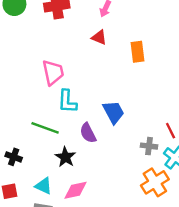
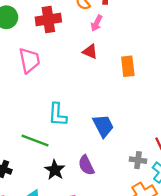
pink trapezoid: (53, 72) -> (29, 60), moved
purple semicircle: (88, 133) -> (86, 165), moved

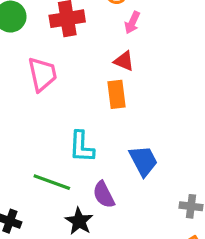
orange rectangle: (128, 66) -> (116, 94), moved
purple semicircle: (86, 165) -> (104, 195), moved

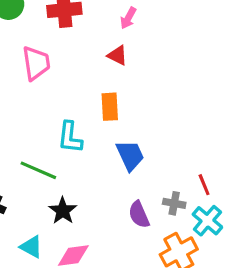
orange rectangle: (116, 94) -> (110, 107), moved
purple semicircle: (104, 195) -> (139, 215), moved

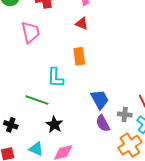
blue trapezoid: (130, 155) -> (100, 99), moved

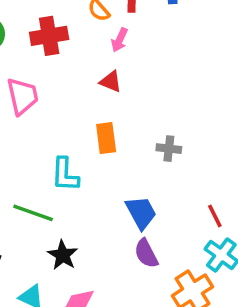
gray cross: (125, 115) -> (169, 149), moved

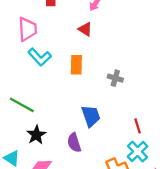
cyan L-shape: (65, 174) -> (40, 57), moved, turned -55
purple semicircle: (146, 253) -> (74, 143), moved

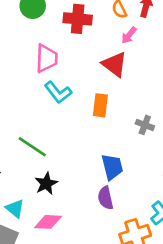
red triangle: (85, 29) -> (115, 64), size x1.5
purple semicircle: (74, 143) -> (105, 198), moved

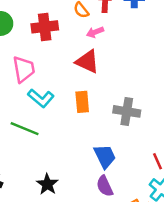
pink arrow: (129, 35) -> (95, 32), turned 42
gray cross: (145, 125) -> (127, 111), size x1.5
green line: (32, 147) -> (25, 129), moved

